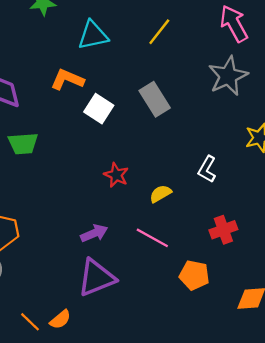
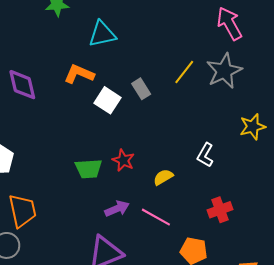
yellow line: (159, 32) -> (184, 72), moved
gray rectangle: (155, 99) -> (141, 89), moved, size x0.7
green trapezoid: (23, 144) -> (89, 169), moved
purple arrow: (94, 233) -> (117, 209), moved

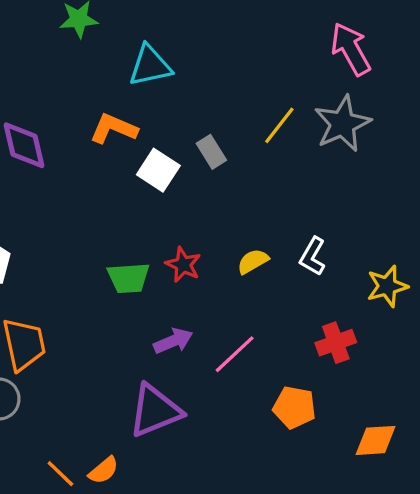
yellow star: (253, 127) -> (387, 286), moved
yellow semicircle: (163, 177) -> (253, 261), moved
pink line: (156, 217) -> (235, 354), turned -72

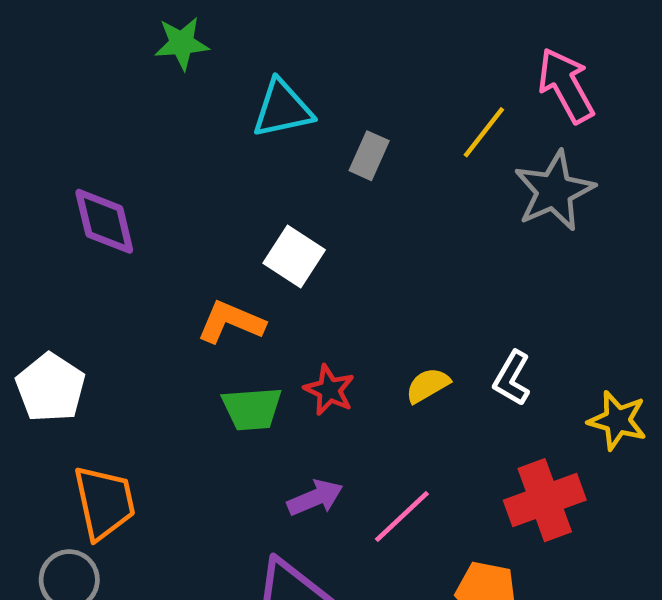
yellow line: (279, 125) -> (484, 132), moved
orange L-shape: (114, 129) -> (231, 322), moved
gray rectangle: (211, 152) -> (369, 156), moved, turned 56
yellow star: (387, 286) -> (617, 420), turned 30
red cross: (336, 343) -> (545, 500), size x1.4

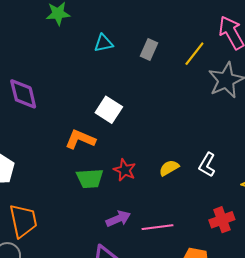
cyan triangle: (282, 109) -> (104, 43), size x0.7
gray rectangle: (369, 156) -> (149, 49), moved
red cross: (545, 500) -> (222, 220), size x0.7
pink line: (402, 516) -> (157, 227), turned 36

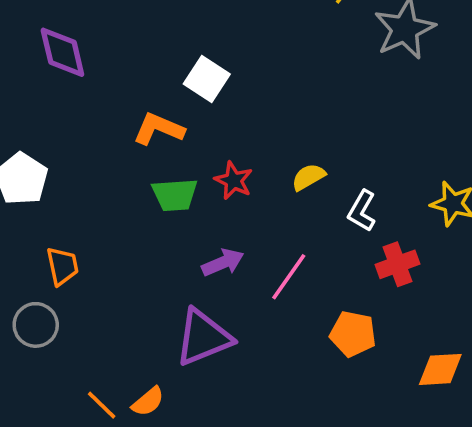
white L-shape: (207, 165) -> (362, 211), moved
orange trapezoid: (23, 221) -> (62, 266), size x0.7
pink line: (157, 227) -> (289, 277), turned -48

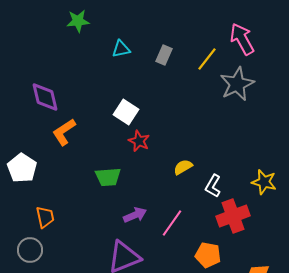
orange L-shape: (159, 129) -> (64, 132), moved, turned -56
red star: (234, 181) -> (139, 141), moved
red cross: (398, 264) -> (233, 216), size x1.4

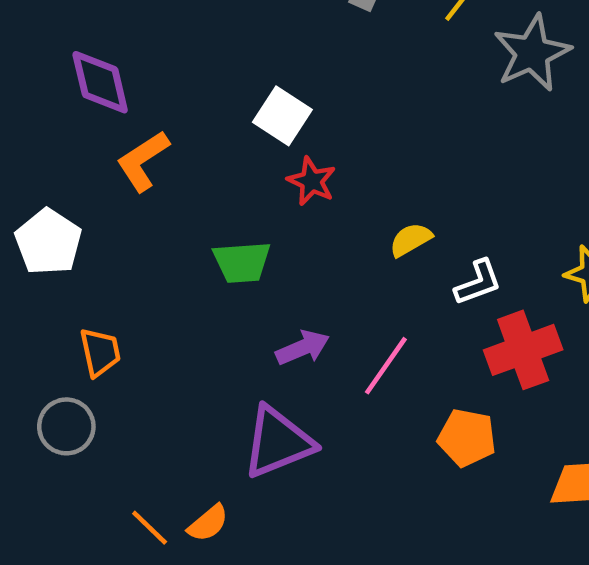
white L-shape: (213, 186) -> (478, 282), turned -140

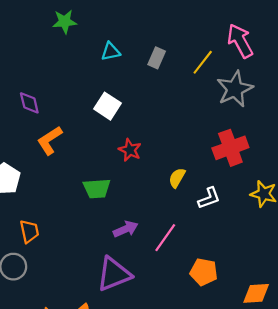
purple diamond: (100, 82) -> (29, 103), size x0.7
white square: (282, 116) -> (107, 106), moved
yellow semicircle: (411, 240) -> (177, 178), turned -30
red cross: (523, 350) -> (230, 148), moved

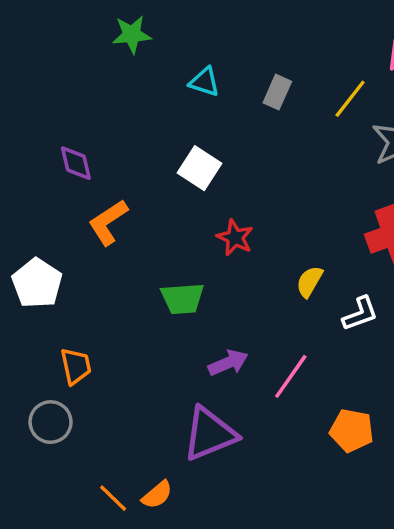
cyan triangle: (111, 52) -> (205, 82), turned 30

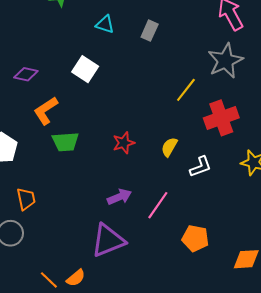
yellow line: (350, 99) -> (186, 90), moved
purple diamond: (76, 163) -> (26, 74), turned -65
white square: (199, 168) -> (85, 69), moved
red star: (235, 238) -> (124, 143), moved, turned 30
green trapezoid: (183, 298) -> (65, 142), moved

